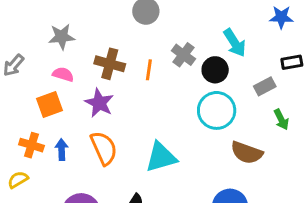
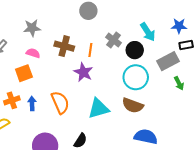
blue star: (281, 17) -> (179, 26), moved
gray rectangle: (265, 86) -> (168, 61), size x1.5
purple star: (99, 103) -> (83, 72), moved
orange cross: (31, 145) -> (12, 100), turned -35
brown semicircle: (247, 153) -> (133, 105), moved

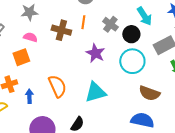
orange line: (90, 50) -> (83, 22), moved
purple star: (83, 72) -> (95, 53), moved
blue arrow: (32, 103) -> (29, 96), moved
brown semicircle: (133, 105) -> (149, 93), moved

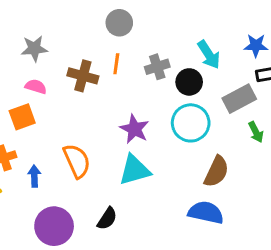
gray cross: (110, 24) -> (157, 67), turned 35
purple star: (95, 53) -> (134, 129), moved
brown semicircle: (149, 93) -> (216, 172), turned -85

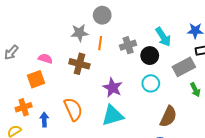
gray star: (34, 49) -> (79, 33), moved
brown cross: (83, 76) -> (79, 64), moved
cyan circle: (191, 123) -> (151, 83), size x0.7

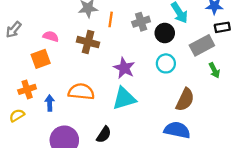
orange semicircle: (73, 109) -> (81, 92), turned -60

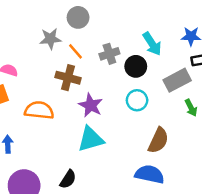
orange line: (111, 19) -> (76, 51), turned -49
brown cross: (88, 42) -> (68, 78), moved
orange semicircle: (81, 92) -> (39, 110), moved

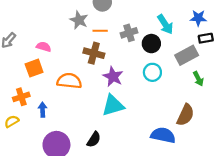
gray star: (50, 39) -> (79, 20), turned 30
orange line: (76, 51) -> (100, 31), turned -48
brown semicircle: (158, 140) -> (185, 115), moved

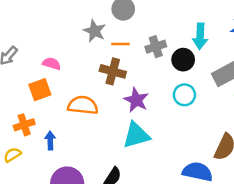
cyan arrow: (165, 24) -> (200, 36), turned 36

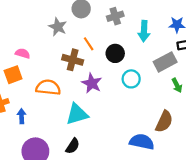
orange line: (121, 44) -> (89, 44), moved, turned 56
gray cross: (156, 47) -> (115, 16), moved
black circle: (183, 60) -> (115, 53), moved
cyan triangle: (136, 135) -> (77, 114), moved

